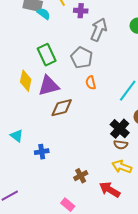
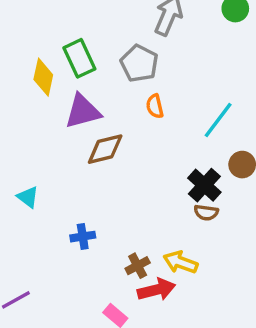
yellow diamond: (26, 81) -> (43, 77), moved
blue cross: (42, 152) -> (83, 237), moved
yellow arrow: (122, 167) -> (180, 262), moved
red arrow: (110, 190) -> (156, 290), moved, turned 135

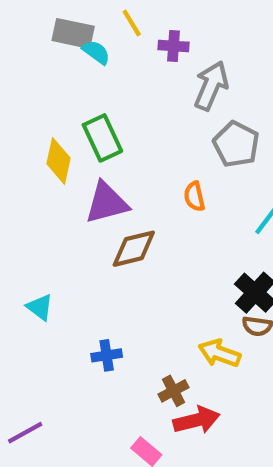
gray pentagon: (139, 63) -> (236, 144), moved
yellow arrow: (180, 262) -> (219, 353), moved

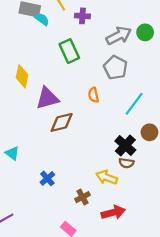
gray arrow: (211, 86) -> (119, 36), moved, turned 40
green rectangle: (102, 138) -> (69, 51), moved
blue cross: (107, 355) -> (47, 178), turned -32
red arrow: (196, 420) -> (113, 212), moved

